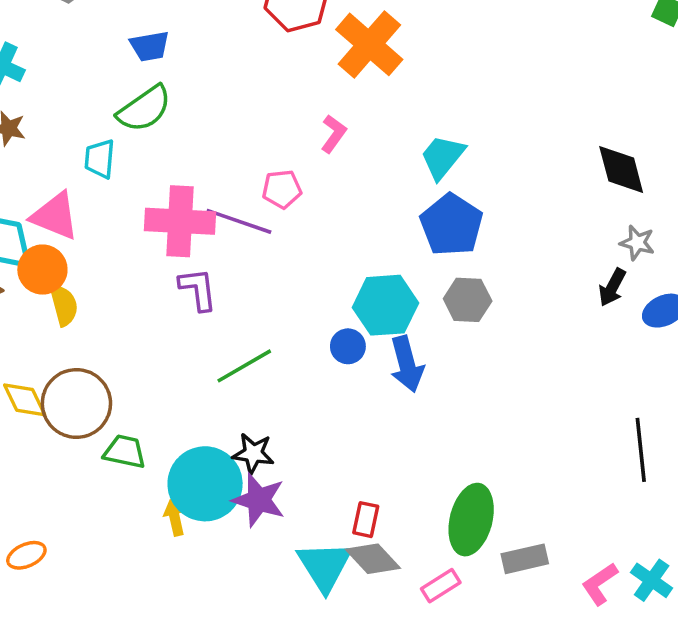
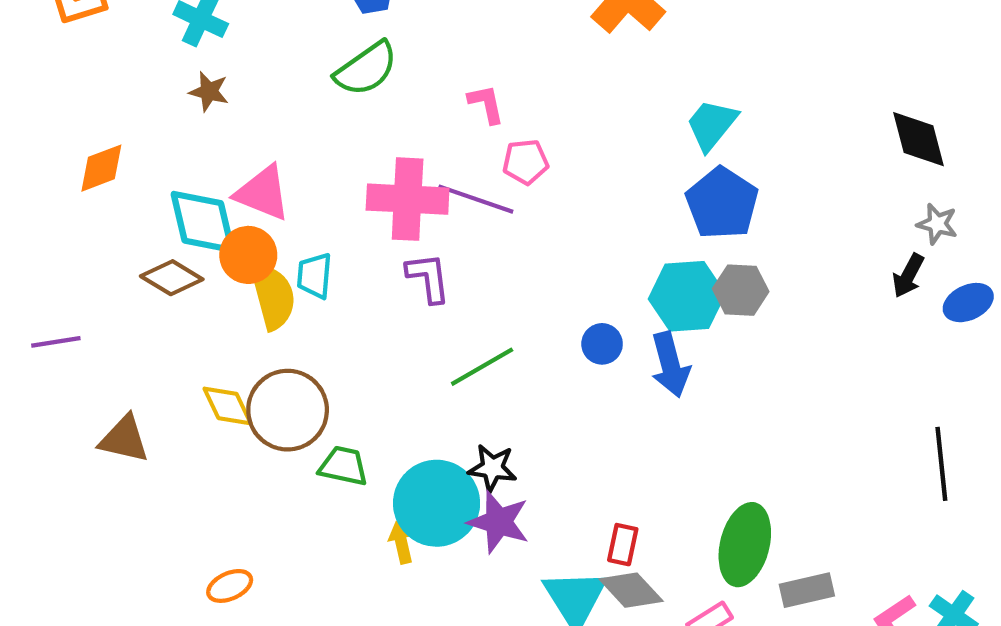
pink L-shape: (334, 134) -> (486, 104), moved, turned -48
cyan trapezoid: (100, 159) -> (314, 276), moved
yellow semicircle: (64, 305) -> (273, 296), size x1.4
cyan hexagon: (385, 305) -> (687, 296), moved

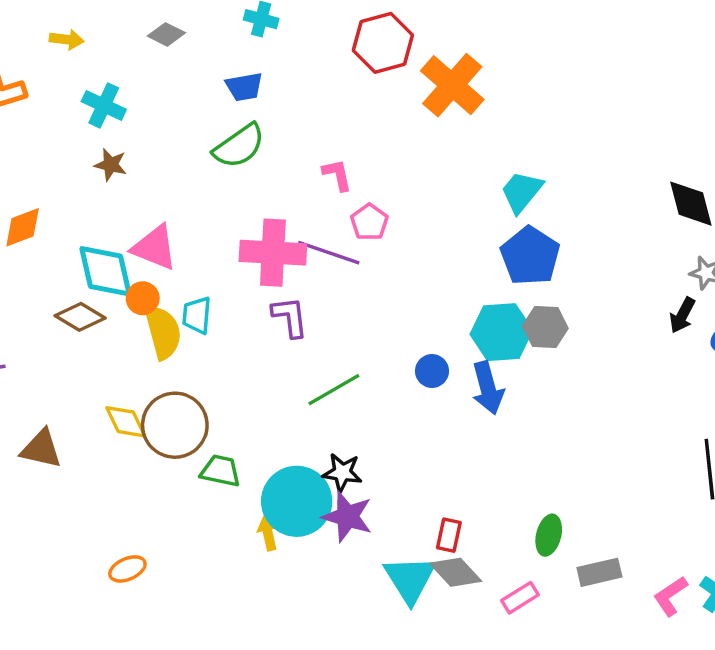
pink pentagon: (525, 162) -> (369, 222), turned -30
orange circle: (248, 255) -> (143, 298), size x0.7
green ellipse: (745, 545) -> (549, 535), size x0.6

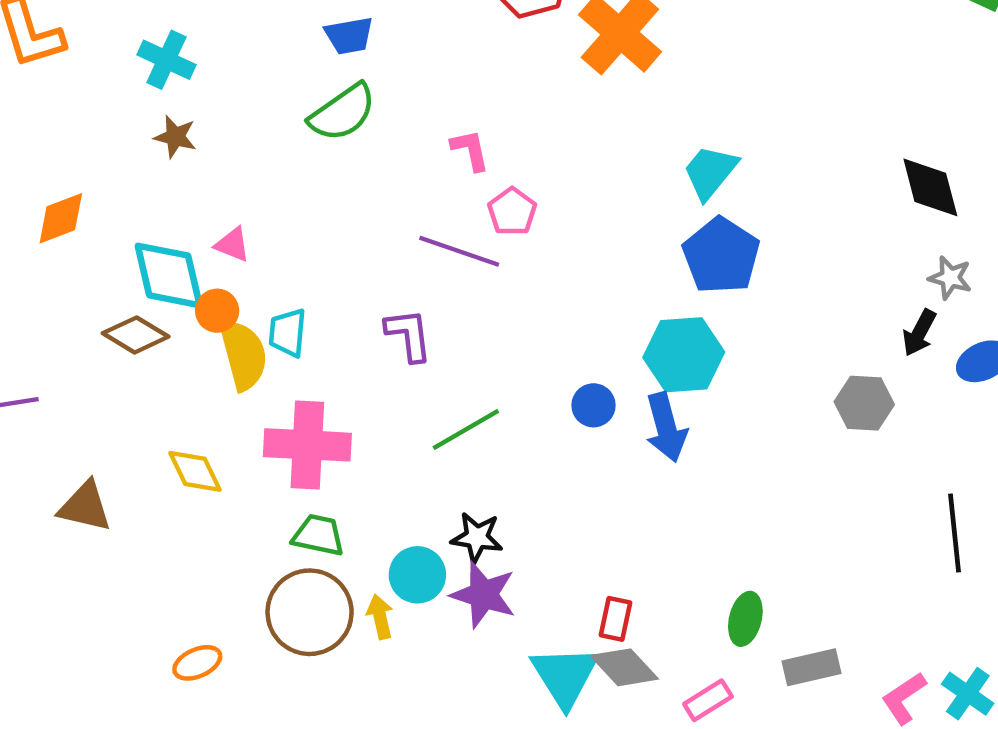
pink triangle: (155, 248) -> (233, 245), size x0.6
pink cross: (273, 253) -> (307, 445), moved
gray hexagon: (545, 327) -> (864, 403), moved
brown circle: (175, 425) -> (310, 612), moved
cyan circle: (297, 501) -> (417, 575), size x0.6

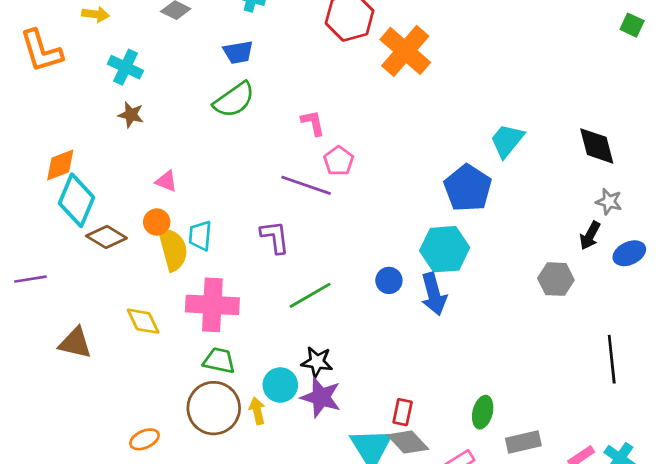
cyan trapezoid: (710, 172) -> (507, 141), moved
cyan diamond: (169, 275) -> (77, 200), moved, turned 36

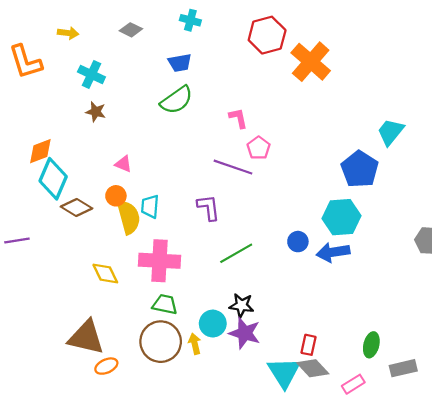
blue arrow: (434, 294) -> (333, 252), turned 96
brown triangle: (75, 343) -> (86, 337), moved, size x1.4

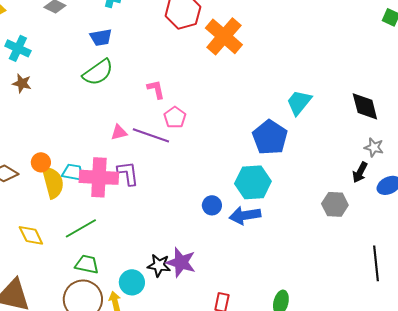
pink triangle: (123, 164) -> (119, 132), moved, turned -36
cyan trapezoid: (150, 206) -> (73, 172), turned 95
green line: (236, 253) -> (81, 228), moved
pink cross: (160, 261) -> (99, 177), moved
purple star: (245, 333) -> (181, 262), moved

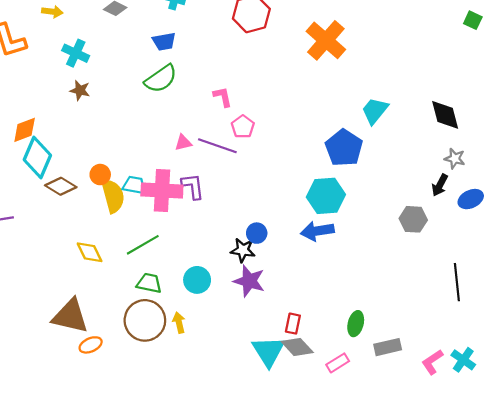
orange cross: (224, 36) -> (326, 40), moved
blue circle: (212, 205) -> (257, 233), moved
black star: (159, 265) -> (243, 250), moved
cyan circle: (132, 282) -> (197, 280), moved

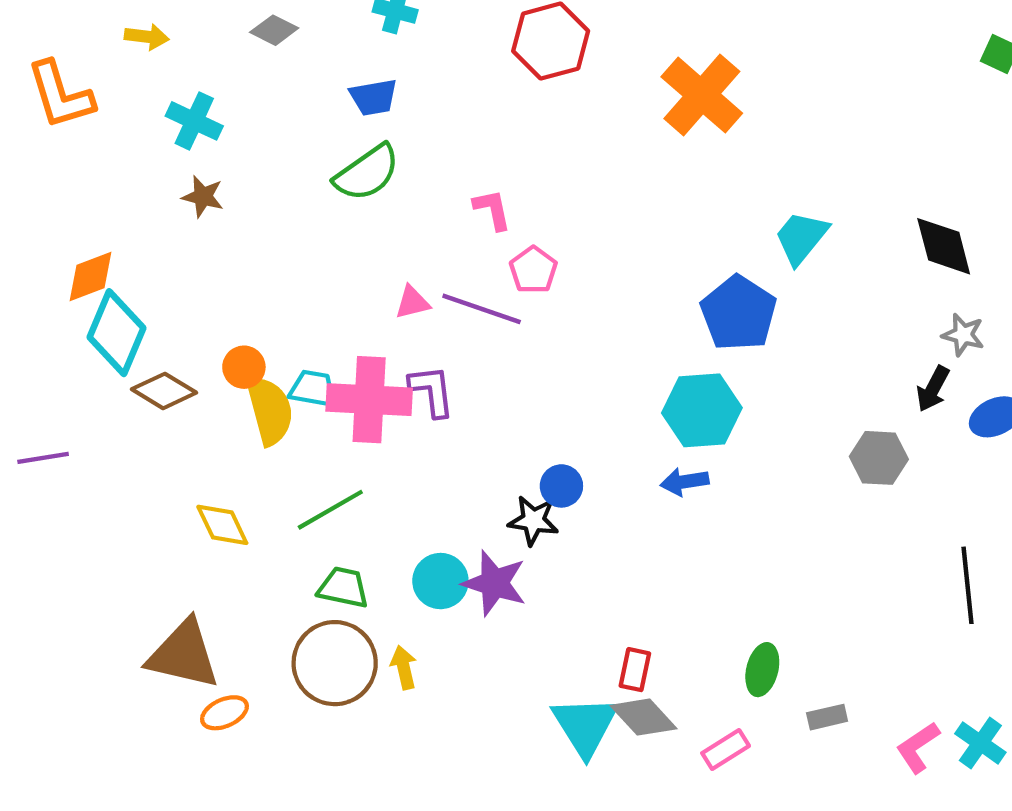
blue arrow: (317, 231) -> (685, 482), size x0.7
purple star: (249, 281) -> (494, 583), moved
gray rectangle: (388, 347) -> (827, 717), size x0.7

